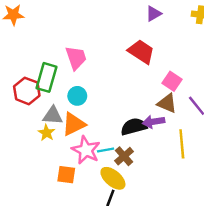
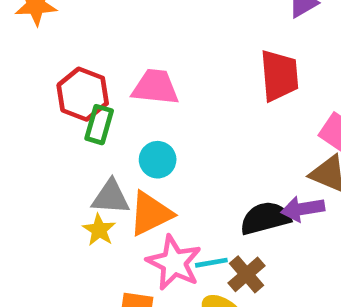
red trapezoid: (141, 52) -> (279, 75), turned 52
pink trapezoid: (76, 58) -> (155, 87), turned -65
green rectangle: (47, 77) -> (99, 125), size x0.7
red hexagon: (27, 91) -> (83, 94), moved

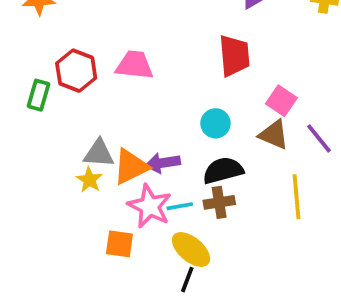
green rectangle: (99, 125) -> (39, 95), moved
cyan circle: (158, 160) -> (215, 123), moved
purple arrow: (303, 209) -> (163, 163), moved
brown cross: (247, 274) -> (219, 202), moved, turned 32

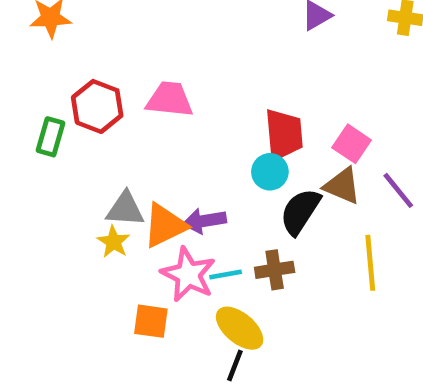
red trapezoid: (234, 56) -> (284, 134), moved
black semicircle: (223, 170) -> (300, 211), moved, turned -42

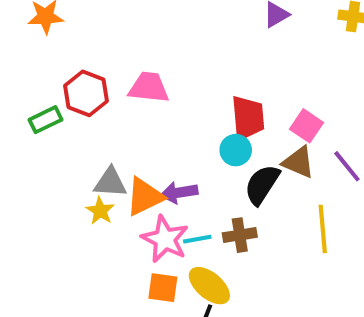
green rectangle: (50, 137) -> (46, 120), turned 48
orange square: (151, 321) -> (163, 288), moved

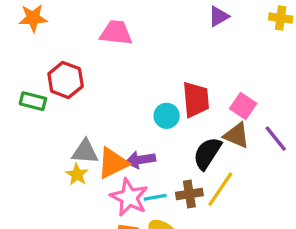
pink trapezoid: (149, 87) -> (116, 33), moved
green rectangle: (46, 120) -> (33, 101), turned 40
cyan circle: (236, 150) -> (167, 116), moved
yellow line: (323, 229) -> (220, 189), moved, turned 39

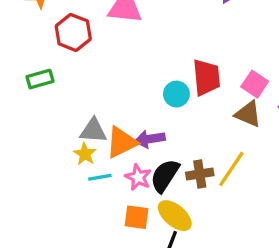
red hexagon: (66, 80) -> (73, 32), moved
green rectangle: (33, 101) -> (40, 79), turned -30
black semicircle: (207, 153) -> (165, 176), moved
pink star: (129, 197) -> (138, 177), size x0.7
cyan line: (155, 197) -> (100, 177), moved

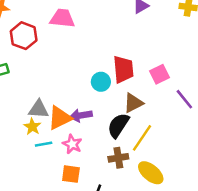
pink square: (255, 84) -> (159, 74), turned 30
brown triangle: (248, 114) -> (133, 103), moved, turned -50
brown cross: (200, 174) -> (118, 158), moved
black semicircle: (165, 176) -> (118, 125), moved
yellow ellipse: (175, 216) -> (151, 173), moved

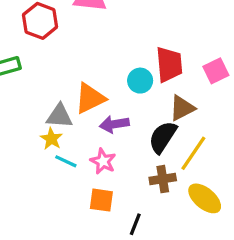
orange triangle: (60, 118) -> (90, 98), moved
cyan line: (44, 144) -> (66, 161), turned 35

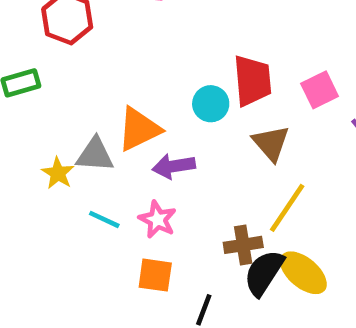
brown triangle: (182, 108) -> (271, 143), turned -44
black semicircle: (163, 137) -> (264, 273), moved
yellow star: (51, 139) -> (58, 173), moved

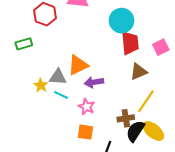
cyan circle: (211, 104) -> (122, 21), moved, size x1.5
brown triangle: (271, 143) -> (139, 72), turned 48
cyan line: (104, 219) -> (61, 95), moved

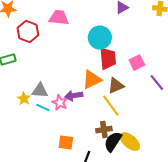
orange triangle: (78, 65) -> (92, 80), moved
yellow line: (146, 101) -> (111, 106), moved, turned -70
pink star: (86, 107) -> (60, 103), moved

